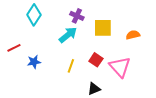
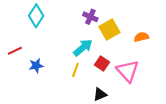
purple cross: (77, 16) -> (90, 17), moved
yellow square: (103, 28) -> (109, 30), turned -30
cyan arrow: (68, 35) -> (83, 48), moved

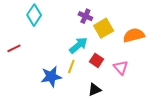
orange semicircle: (141, 37) -> (134, 35), size x1.5
blue star: (36, 66) -> (51, 77), moved, size x1.5
pink triangle: (128, 71) -> (121, 67), size x0.7

